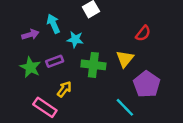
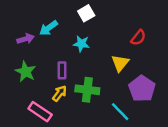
cyan arrow: (53, 24) -> (49, 28), turned -102
cyan star: (75, 39) -> (81, 44), moved
purple rectangle: (55, 61) -> (62, 70), moved, turned -70
green cross: (93, 65) -> (87, 90), moved

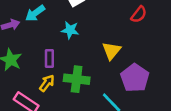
red semicircle: (138, 38) -> (139, 14), moved

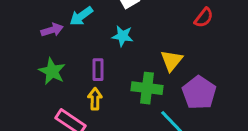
green cross: (77, 79) -> (147, 88), moved
yellow arrow: (47, 83) -> (95, 99), turned -36

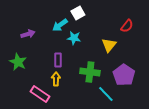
cyan arrow: (81, 16) -> (60, 25), moved
yellow triangle: (172, 61) -> (109, 45), moved
green star: (52, 71) -> (18, 62), moved

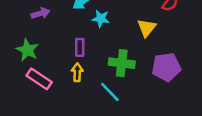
purple pentagon: (124, 75) -> (166, 67), turned 30
pink rectangle: (40, 94) -> (39, 79), moved
cyan line: (106, 94) -> (110, 92), moved

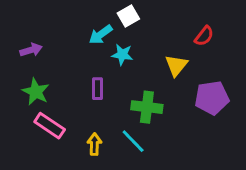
purple arrow: (40, 13) -> (31, 50), moved
purple pentagon: (166, 67) -> (212, 98), moved
yellow arrow: (77, 72) -> (94, 144), moved

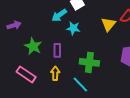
yellow triangle: (176, 65) -> (108, 24), moved
green star: (36, 92) -> (33, 46), moved
yellow arrow: (94, 144) -> (55, 73), moved

